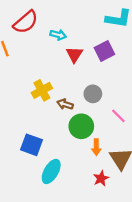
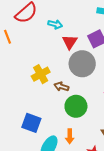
gray circle: (93, 94) -> (82, 64), moved, size x1.6
orange arrow: (96, 147) -> (70, 136), moved

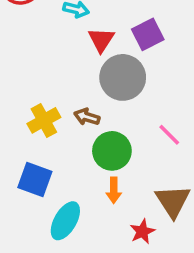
yellow cross: (41, 74) -> (44, 120), moved
orange arrow: (70, 136) -> (114, 190), moved

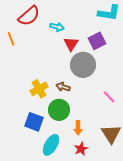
green circle: (112, 151) -> (59, 110), moved
red star: (142, 232) -> (81, 149), moved

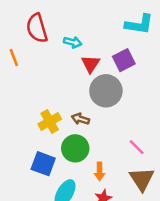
red semicircle: (29, 16) -> (37, 28), turned 115
pink line: (109, 97) -> (137, 147), moved

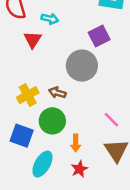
red triangle: (91, 64) -> (33, 40), moved

